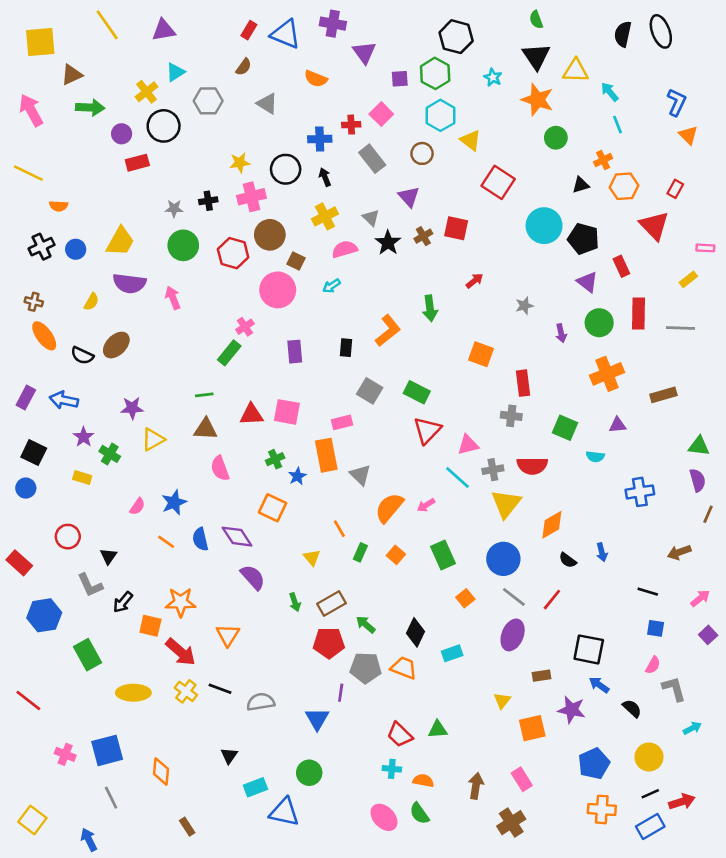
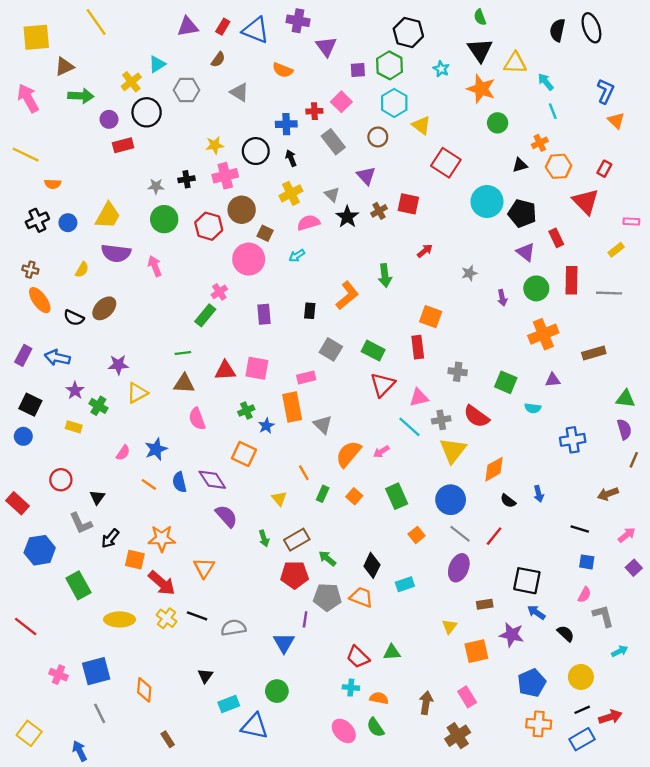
purple triangle: (164, 30) -> (188, 27), moved
red rectangle: (523, 383) -> (418, 347), moved
red semicircle: (532, 466) -> (476, 416), turned 36

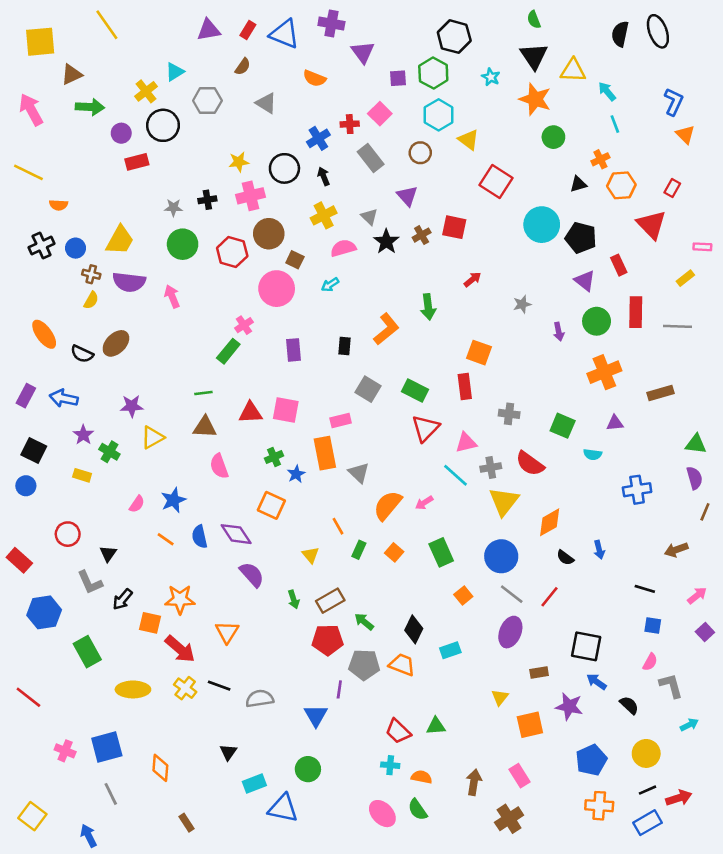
blue cross: (286, 124) -> (318, 138), turned -30
brown cross: (30, 270) -> (91, 274), moved

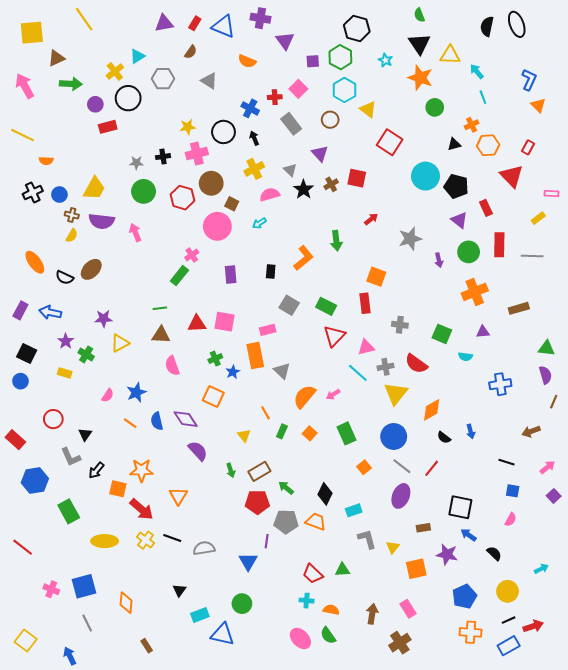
blue cross: (318, 138) -> (250, 108), turned -30
gray star: (522, 304) -> (410, 239), size x1.6
gray L-shape: (671, 686) -> (367, 539), moved

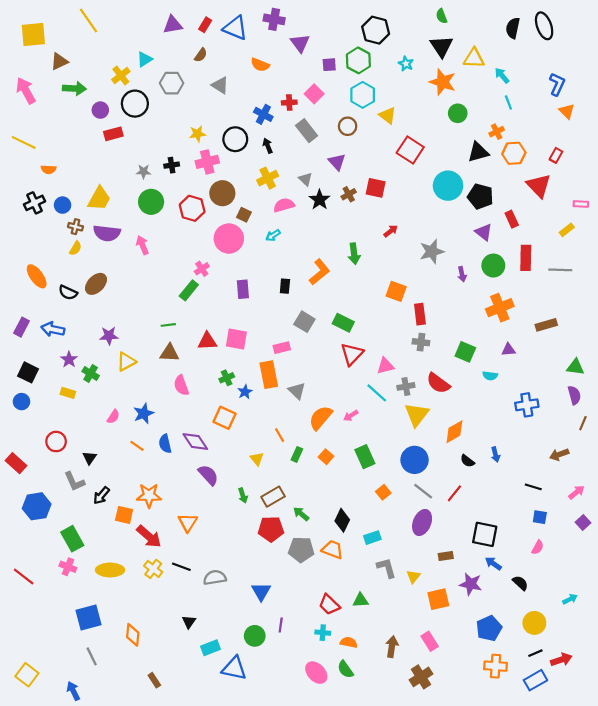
black triangle: (454, 144) -> (478, 152), size x1.5
red rectangle: (365, 303) -> (420, 314), moved
purple line: (267, 541) -> (281, 625), moved
pink cross: (51, 589) -> (68, 567), moved

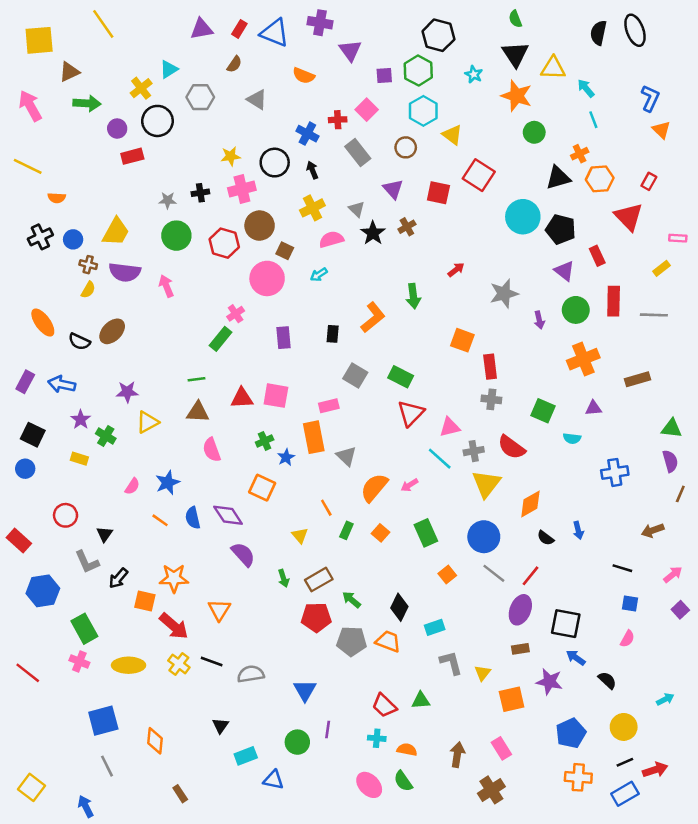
red square: (376, 188) -> (438, 193), moved
purple ellipse: (422, 523) -> (520, 610), moved
blue triangle: (234, 668) -> (273, 780), size x0.7

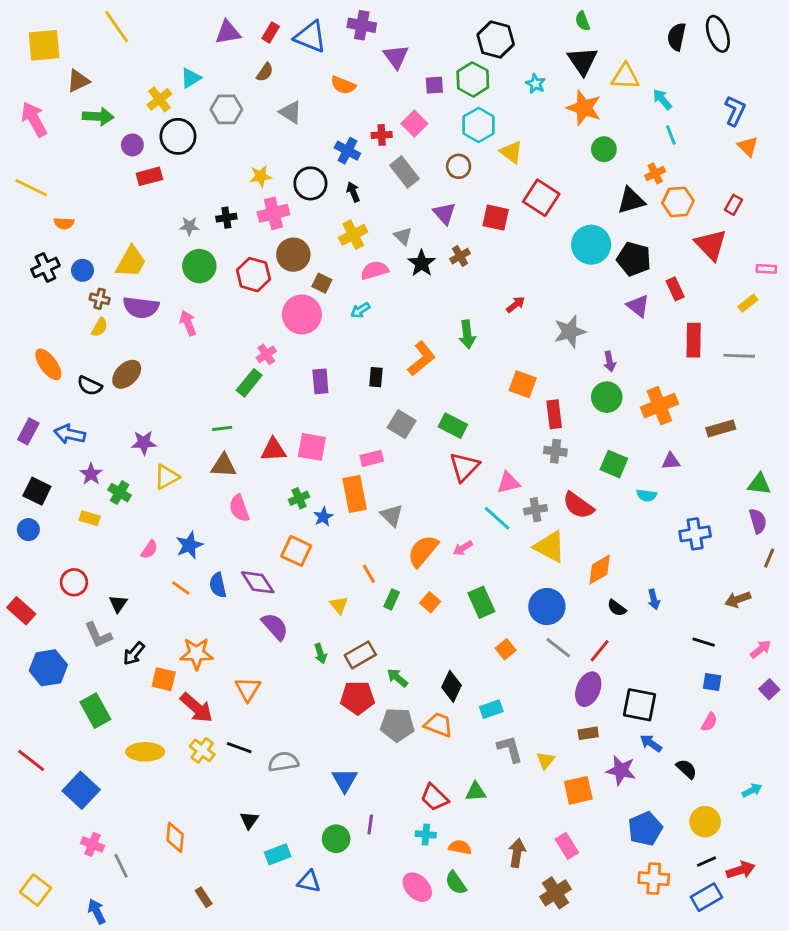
green circle: (576, 310) -> (607, 397), moved
yellow triangle: (486, 484) -> (550, 547), turned -40
pink cross: (79, 661) -> (92, 844), moved
blue square: (103, 721) -> (81, 790), moved, turned -32

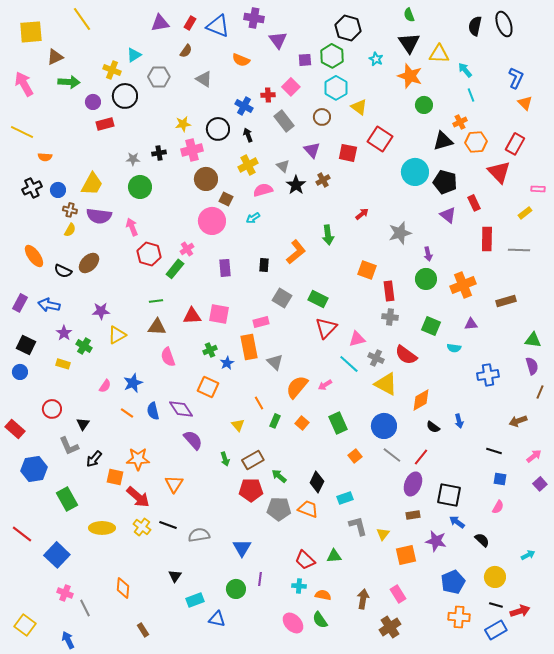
yellow cross: (159, 99) -> (112, 70), turned -30
red rectangle: (734, 205) -> (515, 144), size x1.5
red hexagon: (253, 275) -> (149, 254), moved
gray cross: (536, 510) -> (376, 358), turned 35
black line: (706, 862) -> (496, 605), turned 40

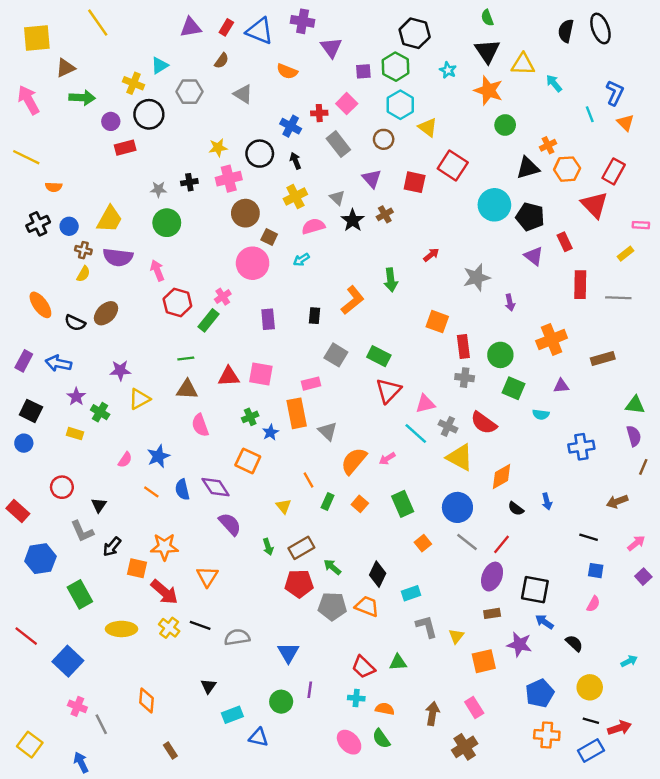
cyan line: (471, 95) -> (590, 114), moved
green circle: (426, 279) -> (500, 355), moved

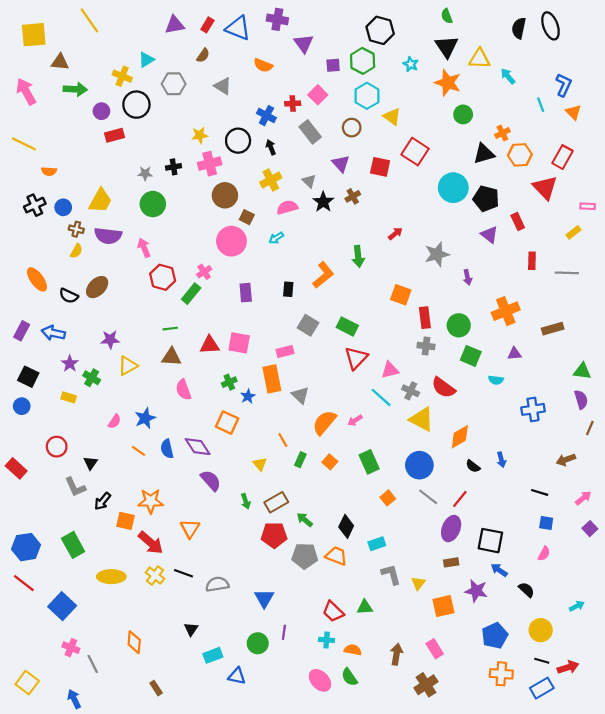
brown triangle: (65, 68) -> (60, 62), turned 30
red rectangle: (580, 285) -> (532, 261), size x0.7
blue hexagon: (40, 559) -> (26, 547), moved

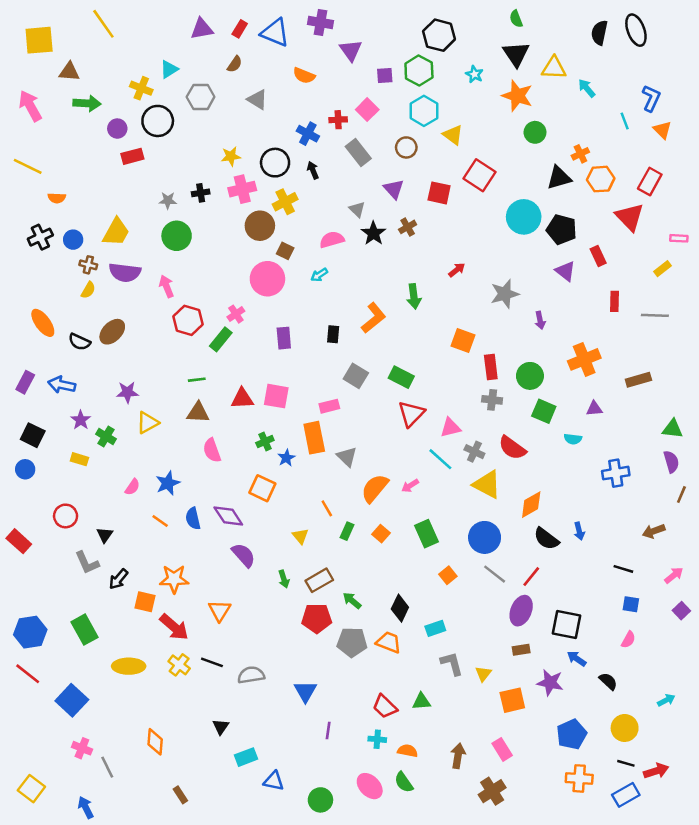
yellow cross: (271, 180) -> (285, 202), moved
black semicircle: (473, 466) -> (546, 539), size x1.5
green circle: (258, 643) -> (320, 800), moved

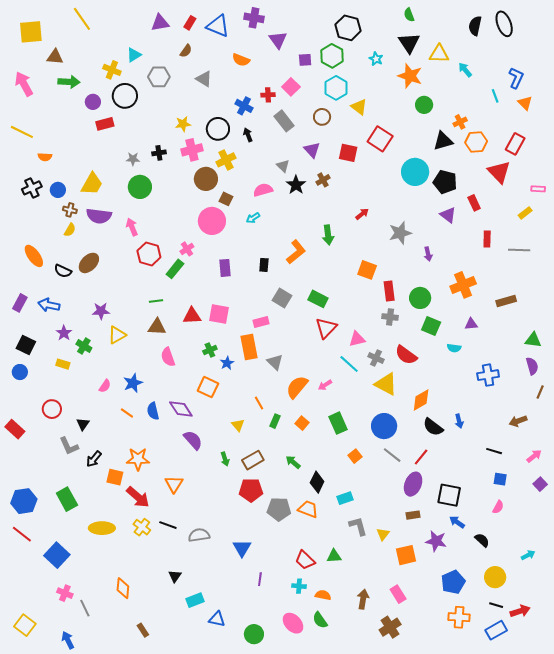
green arrow: (352, 601) -> (293, 462), moved

